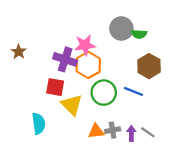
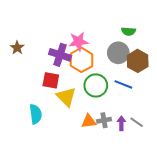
gray circle: (121, 29) -> (118, 53), moved

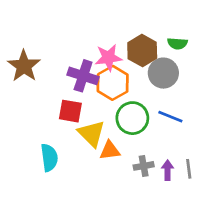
brown star: (17, 48) -> (24, 66), size x1.6
brown hexagon: (138, 61) -> (142, 50), moved
orange triangle: (89, 121) -> (110, 150), moved
gray line: (137, 122) -> (189, 169), turned 48

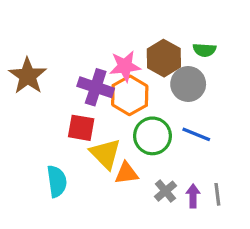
gray cross: (144, 166) -> (165, 191), turned -30

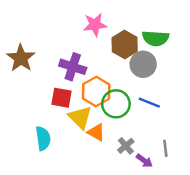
green semicircle: (204, 50) -> (155, 38), size x1.5
pink star: (125, 66) -> (95, 25), moved
orange hexagon: (130, 95) -> (96, 91), moved
orange triangle: (127, 173) -> (96, 132), turned 36
purple arrow: (193, 196) -> (144, 161), moved, turned 126

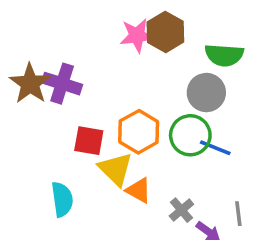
brown hexagon: (125, 44) -> (165, 32), moved
purple cross: (73, 67) -> (62, 84), moved
green circle: (116, 104) -> (190, 135), moved

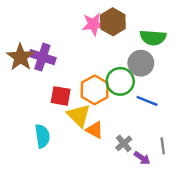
green circle: (190, 135) -> (120, 81), moved

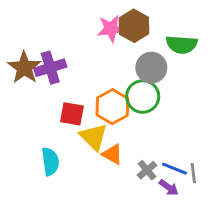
purple cross: (42, 57) -> (50, 68), turned -35
gray circle: (141, 63) -> (151, 68), moved
blue line: (147, 101) -> (174, 169), moved

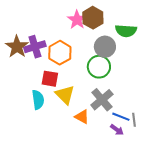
pink star: (111, 29) -> (77, 20), turned -30
orange hexagon: (112, 107) -> (60, 53), moved
orange triangle: (112, 154) -> (82, 117), moved
cyan semicircle: (50, 161) -> (38, 100), moved
gray cross: (147, 170) -> (102, 100), moved, size x1.6

